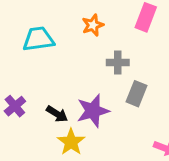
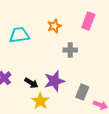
gray rectangle: (136, 94) -> (82, 92), moved

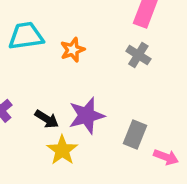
orange star: (54, 26) -> (73, 50), moved
gray cross: (70, 50) -> (138, 55), moved, turned 32

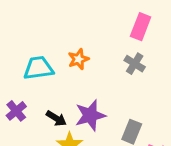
cyan trapezoid: (26, 36) -> (38, 68), moved

